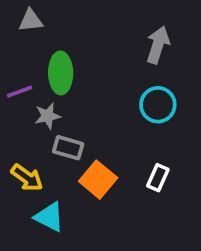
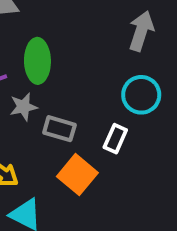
gray rectangle: (68, 148) -> (59, 129), moved
white rectangle: (158, 178) -> (115, 139), moved

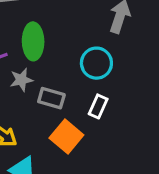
cyan circle: (141, 95) -> (96, 63), moved

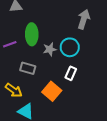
gray star: (21, 80) -> (50, 49), moved
gray rectangle: (51, 98) -> (28, 68), moved

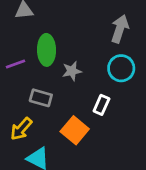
cyan circle: (70, 47) -> (121, 68), moved
yellow arrow: (14, 90) -> (21, 129), turned 96

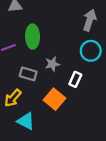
gray star: (72, 71) -> (52, 64), moved

